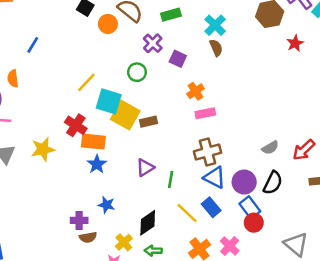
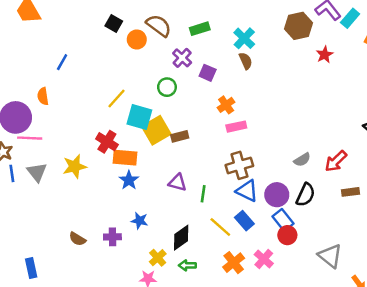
yellow square: (125, 115) -> (156, 130), turned 32
purple triangle: (145, 168) -> (177, 183), turned 48
brown semicircle: (88, 237) -> (77, 239), moved, turned 42

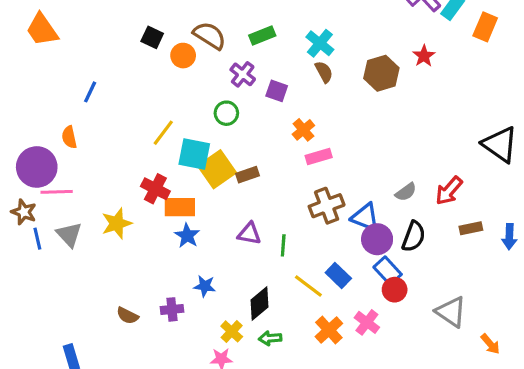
brown hexagon: (298, 26) -> (381, 73), moved
blue triangle: (247, 191) -> (365, 217), moved

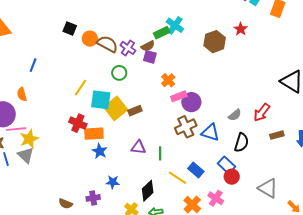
green rectangle: (262, 35) -> (162, 33), moved
brown semicircle: (210, 36) -> (107, 44), moved
brown semicircle: (324, 72) -> (148, 46), moved, turned 96
yellow star: (117, 223) -> (29, 139), moved
purple circle: (377, 239) -> (191, 102), moved

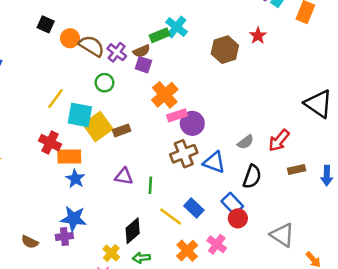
orange cross: (168, 80) -> (165, 95), size x1.5
blue star: (113, 182) -> (73, 219), moved, size x1.5

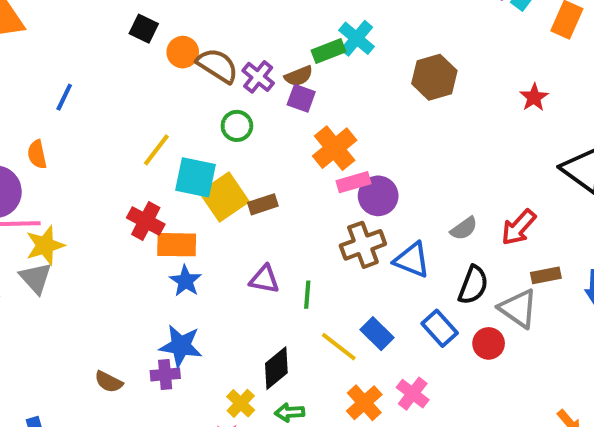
red star: (258, 36) -> (534, 97), moved
red circle: (238, 218) -> (489, 343), moved
gray triangle: (282, 235) -> (518, 308), moved

